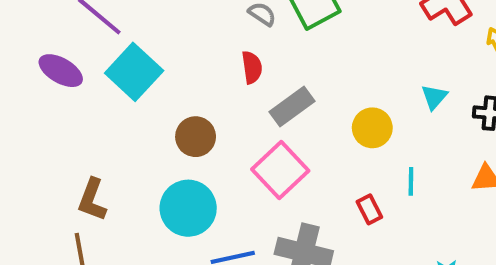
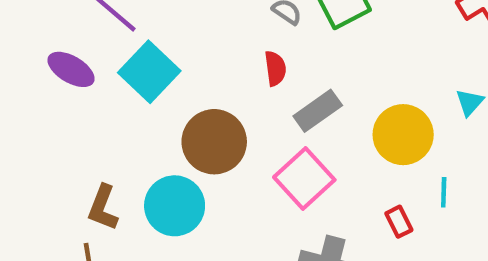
yellow circle: (372, 128) -> (403, 135), size x1.4
brown circle: (196, 137) -> (214, 142), size x1.5
cyan circle: (188, 208) -> (175, 206), moved

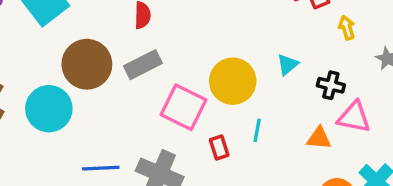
gray rectangle: (318, 111) -> (143, 65), moved
pink square: (304, 178) -> (183, 107), moved, turned -30

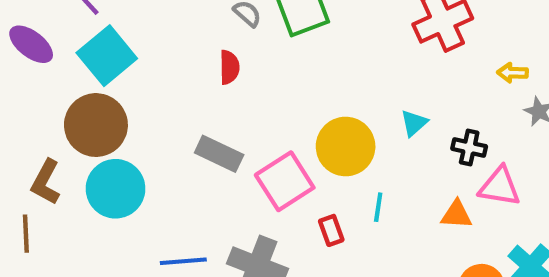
yellow arrow: (347, 28) -> (512, 73), moved, turned -70
brown circle: (87, 64) -> (96, 125), moved
gray rectangle: (143, 65) -> (219, 154), moved, turned 54
pink square: (183, 107) -> (285, 181), turned 33

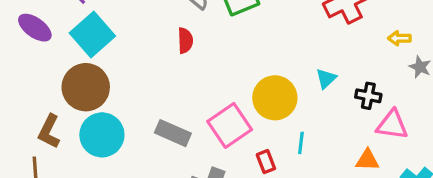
gray rectangle: (219, 154) -> (173, 133), moved
orange triangle: (456, 215) -> (367, 160), moved

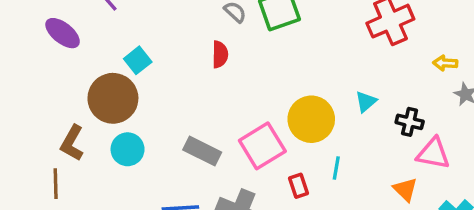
cyan square: (92, 35) -> (138, 60), moved, size x0.6
cyan circle: (102, 135) -> (128, 149), size x0.7
orange triangle: (367, 160) -> (405, 189), turned 40

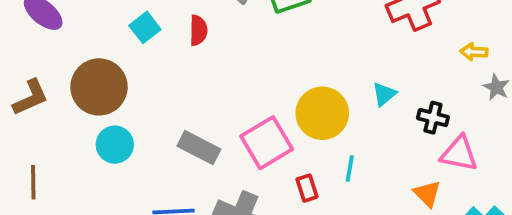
red semicircle: (220, 54) -> (198, 30), moved
cyan square: (138, 60) -> (145, 27), moved
brown L-shape: (72, 143) -> (31, 97), moved, turned -144

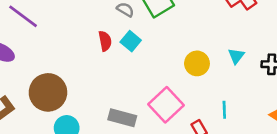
cyan square: (145, 27) -> (131, 41), moved
yellow circle: (322, 113) -> (197, 63), moved, size x0.7

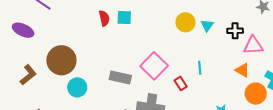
cyan square: (131, 41) -> (124, 17), turned -35
yellow circle: (197, 63) -> (185, 22), moved

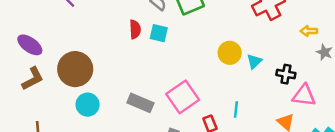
purple ellipse: (23, 30) -> (30, 45), moved

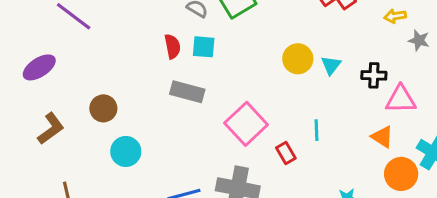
purple ellipse: (30, 45) -> (39, 67), moved, turned -60
brown circle: (75, 69) -> (103, 108), size x0.6
gray rectangle: (140, 103) -> (187, 92), moved

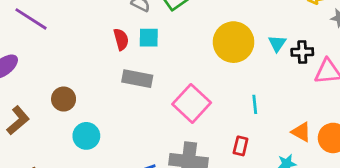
yellow circle: (298, 59) -> (234, 42), size x1.5
cyan triangle: (331, 65) -> (277, 43), moved
orange triangle: (382, 137) -> (301, 132), moved
red rectangle: (286, 153) -> (241, 146), moved, turned 48

